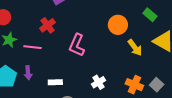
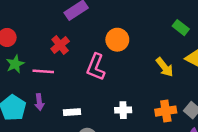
orange circle: (118, 25) -> (117, 40), moved
white cross: (99, 82) -> (123, 110), turned 32
orange cross: (134, 85) -> (166, 111), turned -30

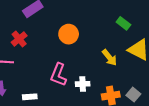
pink L-shape: (96, 67) -> (58, 75), moved
white cross: (123, 110) -> (83, 84), moved

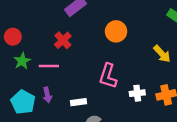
white cross: (83, 84) -> (137, 93), moved

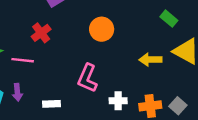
yellow arrow: (162, 54) -> (150, 60), turned 126

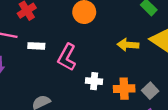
white rectangle: (51, 104) -> (36, 46), moved

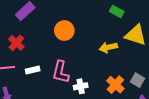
white cross: (94, 81) -> (81, 86), moved
orange cross: (124, 89) -> (115, 85), turned -30

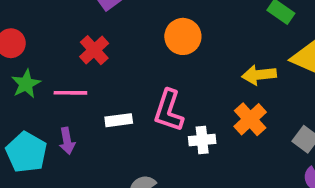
white rectangle: (33, 70) -> (119, 120), moved
orange cross: (115, 85) -> (250, 119), moved

